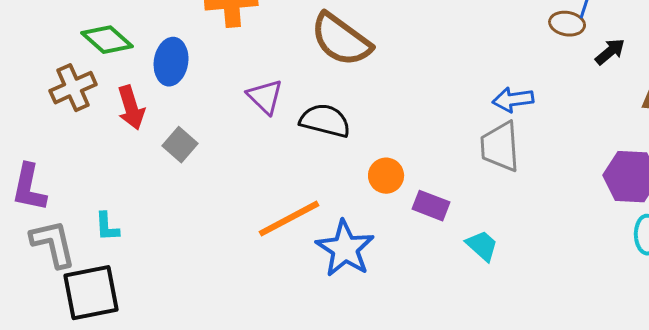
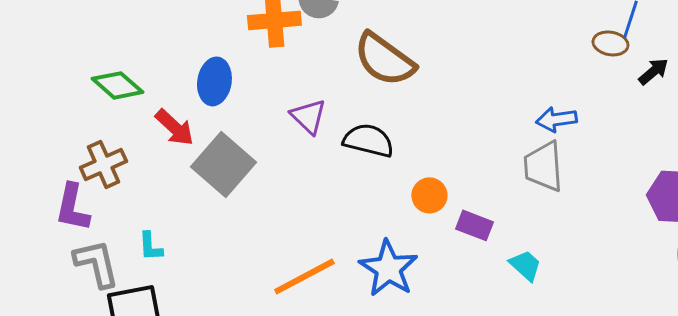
green diamond: (107, 40) -> (117, 85), moved
brown cross: (73, 88) -> (103, 164), moved
red arrow: (131, 108) -> (174, 127), turned -30
gray square: (180, 145) -> (223, 164), size x1.8
orange line: (289, 219) -> (304, 276), moved

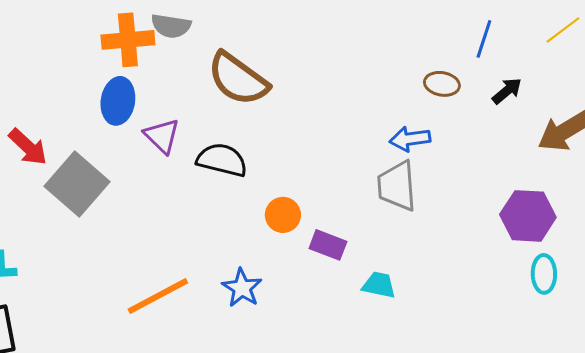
brown ellipse: (610, 43) -> (442, 84), moved
blue ellipse: (214, 81) -> (118, 101), moved
cyan trapezoid: (525, 265) -> (379, 285), turned -30
blue star: (388, 268) -> (242, 288), size x0.7

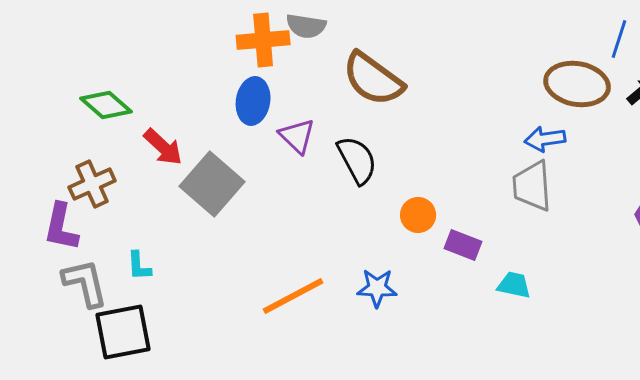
brown ellipse: (442, 84) -> (577, 84), size x1.8
black semicircle: (222, 160) -> (357, 160), turned 48
blue star: (242, 288) -> (377, 288), turned -30

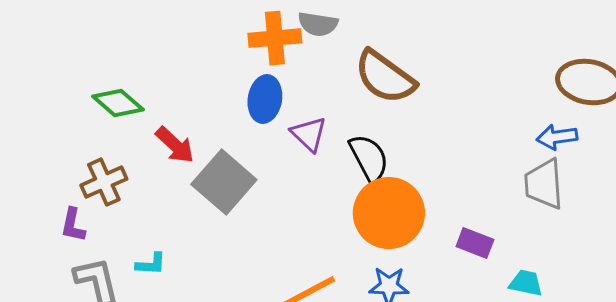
orange circle: (418, 215) -> (389, 213), moved, size x2.0
purple L-shape: (61, 227) -> (73, 225), size x0.7
cyan L-shape: (139, 266) -> (151, 264), turned -84

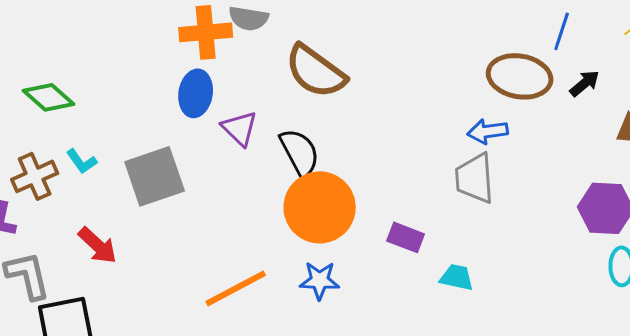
red arrow: (175, 145) -> (98, 245), moved
gray square: (224, 182) -> (155, 176), turned 30
cyan L-shape: (151, 264) -> (82, 161), moved, turned 52

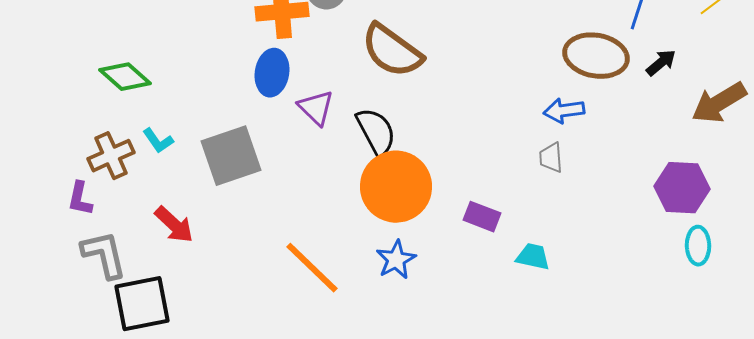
gray trapezoid: (475, 178) -> (551, 158), size x0.6
blue star: (320, 280) -> (396, 260), turned -30
orange line: (236, 288) -> (312, 268), turned 72

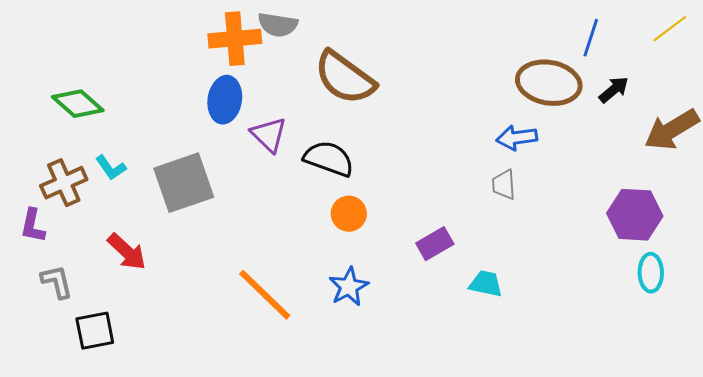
black semicircle: (376, 132) -> (329, 159), turned -42
orange circle: (396, 187) -> (349, 214), size x0.5
purple rectangle: (482, 217) -> (435, 244), turned -51
gray L-shape: (104, 255) -> (57, 282), size x0.7
black square: (142, 304) -> (95, 331), size x0.7

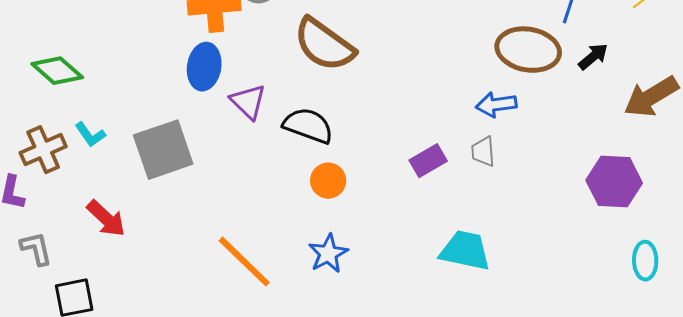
purple rectangle: (435, 244) -> (428, 161), moved
cyan ellipse: (651, 273) -> (645, 261), moved
cyan trapezoid: (486, 284) -> (465, 251), size x1.5

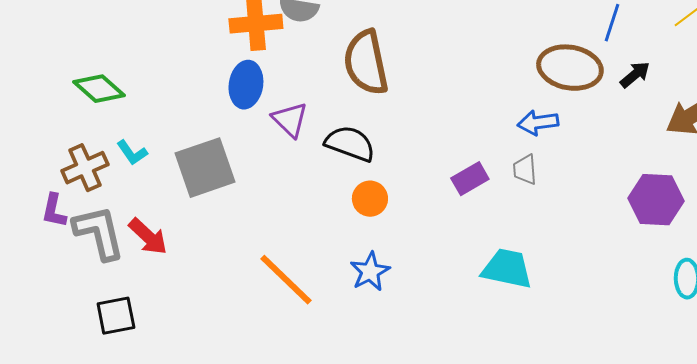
brown semicircle: (324, 45) -> (366, 63), turned 42
gray L-shape: (36, 249) -> (99, 233), moved, size x1.6

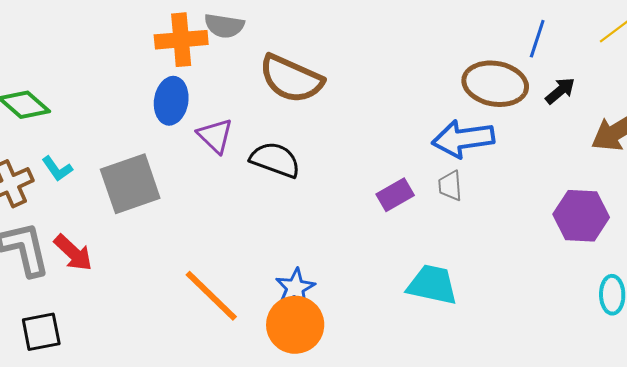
brown semicircle: (366, 63) -> (291, 79), turned -54
blue arrow: (538, 123) -> (463, 139), size x1.5
orange circle: (370, 199) -> (295, 325), moved, size x1.6

